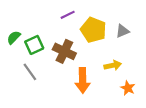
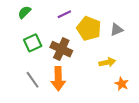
green semicircle: (14, 37) -> (24, 12), moved
gray line: (30, 72) -> (33, 80), moved
orange arrow: (83, 80) -> (58, 79), moved

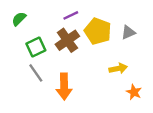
green semicircle: (24, 12) -> (19, 19), moved
brown cross: (61, 49) -> (67, 40), moved, turned 30
gray line: (33, 80) -> (36, 73), moved

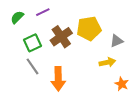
purple line: (71, 15) -> (43, 12), moved
yellow pentagon: (98, 31) -> (89, 29), turned -30
gray triangle: (128, 32) -> (117, 41), moved

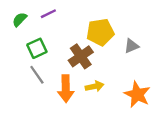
brown cross: (61, 37) -> (81, 56), moved
yellow arrow: (107, 62) -> (95, 86), moved
orange star: (122, 84) -> (137, 94), size x1.6

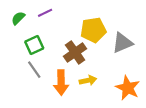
gray triangle: (131, 46) -> (122, 43), size x1.5

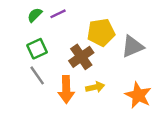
purple line: (45, 13) -> (58, 14), moved
green semicircle: (18, 18) -> (35, 15), moved

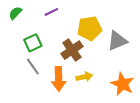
green semicircle: (35, 15) -> (15, 13), moved

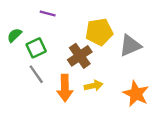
purple line: (51, 12) -> (48, 13), moved, turned 40
green semicircle: (15, 13) -> (14, 35), moved

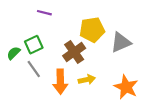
green semicircle: (14, 35) -> (14, 53), moved

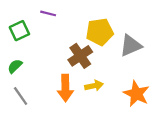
green square: (34, 45) -> (19, 31), moved
green semicircle: (14, 53) -> (15, 66), moved
gray line: (34, 69) -> (21, 96), moved

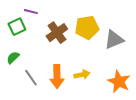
purple line: (48, 13) -> (31, 12), moved
brown cross: (80, 56) -> (57, 33), moved
gray line: (21, 96) -> (31, 78), moved

